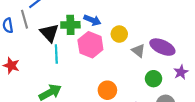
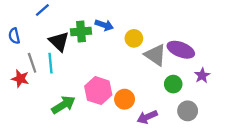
gray line: (25, 19) -> (32, 63), moved
pink hexagon: (90, 45) -> (98, 91), moved
gray triangle: (138, 51) -> (155, 55), size x1.5
cyan line: (56, 54) -> (50, 63), moved

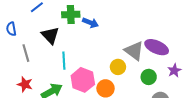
green cross: (81, 32) -> (71, 14), moved
yellow circle: (134, 38) -> (118, 67), moved
cyan line: (50, 63) -> (64, 61), moved
red star: (20, 79) -> (25, 84), moved

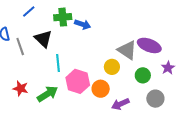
gray line: (26, 53) -> (20, 46), moved

